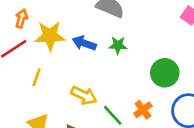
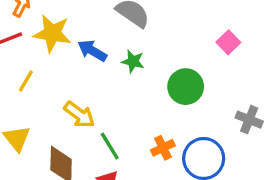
green circle: (165, 73) -> (186, 87), moved
orange cross: (143, 110) -> (163, 148), moved

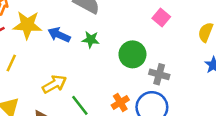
yellow arrow: (79, 115) -> (54, 84), turned -60
gray cross: (249, 120) -> (159, 74), moved

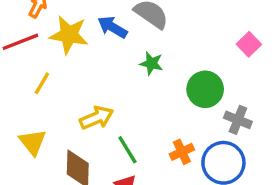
blue arrow: (59, 35) -> (112, 27), moved

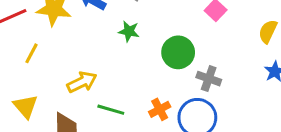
green line: (127, 150) -> (111, 110), turned -40

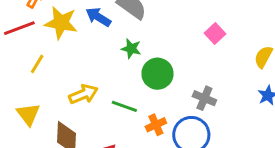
green circle: (178, 52) -> (157, 74), moved
green line: (111, 110) -> (124, 106), moved

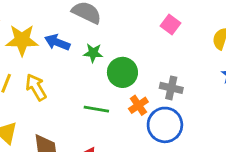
blue arrow: (98, 17) -> (57, 42), moved
yellow arrow: (83, 94) -> (36, 87), moved, turned -88
orange cross: (156, 125) -> (138, 105), moved

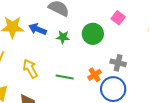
green circle: (122, 72) -> (93, 34), moved
yellow arrow: (36, 87) -> (30, 68), moved

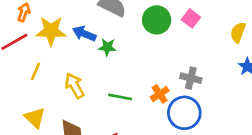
green circle: (93, 34) -> (157, 20), moved
green star: (63, 37) -> (107, 47), moved

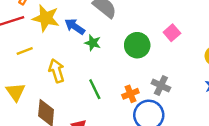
green circle: (157, 20) -> (137, 45), moved
yellow line: (35, 71) -> (25, 51), turned 35
green line: (120, 97) -> (95, 89), turned 42

